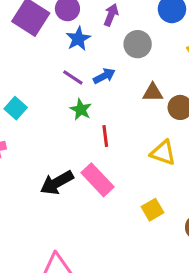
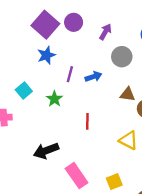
blue star: (78, 39) -> (46, 55), moved
purple line: (73, 77) -> (70, 74), turned 63
green star: (81, 109) -> (54, 99), moved
pink rectangle: (97, 180) -> (77, 176), moved

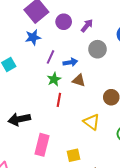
purple circle: (74, 22) -> (64, 22), moved
brown triangle: (128, 94) -> (79, 80), moved
green star: (54, 99) -> (54, 79), moved
pink rectangle: (77, 176) -> (42, 145), turned 40

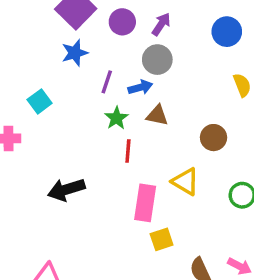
gray circle: (97, 49) -> (157, 60), moved
pink rectangle: (42, 145) -> (145, 203), moved

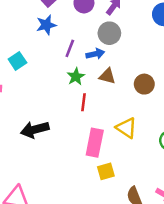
brown circle: (214, 138) -> (144, 84), moved

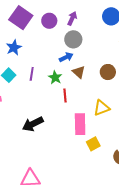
blue star: (46, 25) -> (14, 48), moved
purple line: (70, 48) -> (32, 74), moved
brown triangle: (107, 76) -> (79, 72), turned 40
yellow triangle: (126, 128) -> (101, 108), turned -42

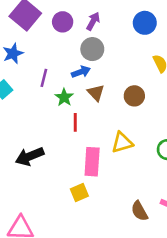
purple line: (32, 74) -> (44, 78), moved
yellow square: (93, 144) -> (79, 192), moved

